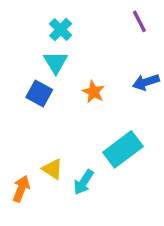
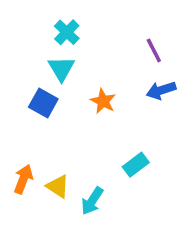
purple line: (139, 21) -> (154, 50), moved
cyan rectangle: (123, 149) -> (136, 165), size x0.6
orange arrow: (21, 189) -> (23, 179), moved

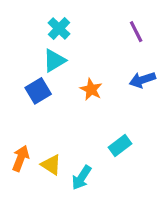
purple line: (154, 50) -> (136, 32), moved
cyan triangle: (61, 69) -> (54, 61), turned 30
blue square: (43, 103) -> (38, 91), turned 30

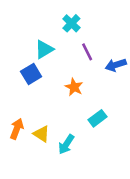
cyan cross: (59, 28) -> (71, 23), moved
purple line: (136, 32) -> (87, 52), moved
orange star: (91, 89) -> (74, 87), moved

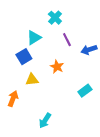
cyan rectangle: (97, 118) -> (85, 91), moved
yellow triangle: (42, 134) -> (32, 80), moved, turned -40
cyan arrow: (66, 144) -> (45, 121), moved

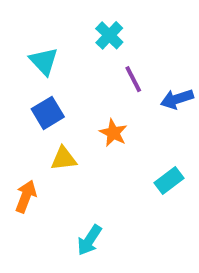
cyan triangle: (34, 38) -> (44, 61), moved, turned -42

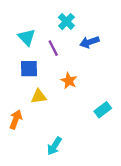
purple line: (133, 79) -> (53, 48), moved
blue arrow: (177, 99) -> (89, 42), moved
blue square: (48, 113) -> (29, 69), turned 30

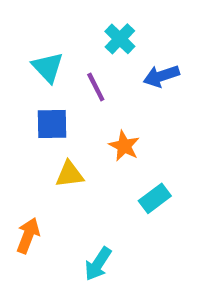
cyan rectangle: (103, 110) -> (155, 198), moved
orange arrow: (16, 119) -> (28, 236), moved

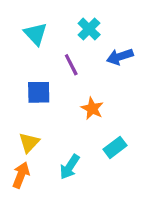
cyan triangle: (48, 67) -> (36, 34), moved
yellow triangle: (70, 174) -> (29, 143), moved, turned -40
cyan arrow: (98, 264) -> (70, 167), moved

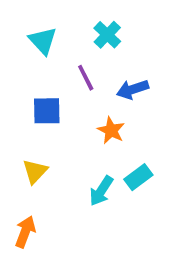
blue arrow: (120, 57) -> (133, 89), moved
cyan arrow: (70, 167) -> (101, 191), moved
orange arrow: (21, 175) -> (25, 232), moved

